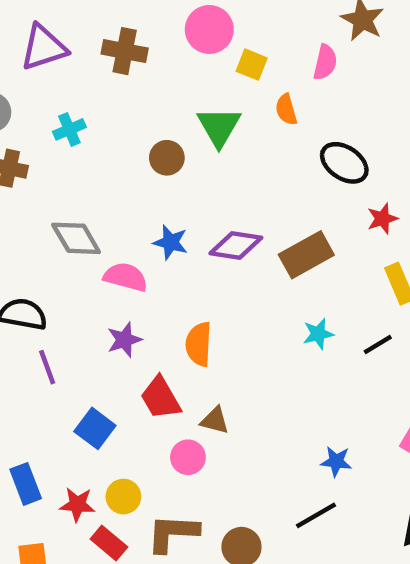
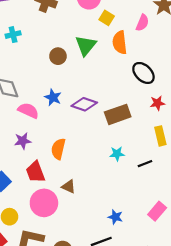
orange semicircle: (286, 110) -> (120, 42), size x1.5
brown triangle: (215, 420) -> (69, 187), moved
pink circle: (188, 457) -> (44, 203), size x1.6

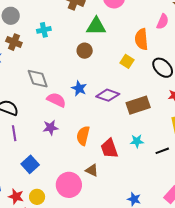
yellow square: (107, 18) -> (127, 61), moved
green triangle: (86, 45) -> (96, 26), moved, turned 50
red trapezoid: (35, 172) -> (109, 148), moved

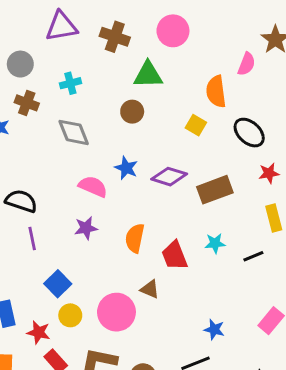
gray diamond: (38, 79) -> (74, 132), moved
yellow circle: (37, 197) -> (70, 315), moved

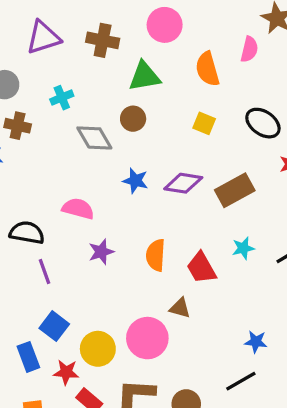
orange semicircle: (216, 91) -> (207, 69), moved
gray diamond: (74, 132) -> (94, 138), moved
pink semicircle: (93, 186) -> (78, 209), moved
blue square: (58, 284) -> (54, 326), moved
yellow circle: (70, 315) -> (98, 349), size x1.4

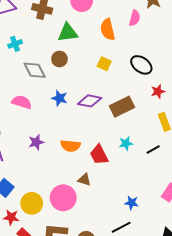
pink semicircle: (78, 209) -> (22, 102), moved
orange semicircle: (156, 255) -> (70, 146), turned -90

